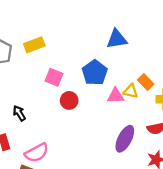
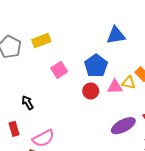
pink square: (54, 77) -> (59, 70), turned 35
red circle: (69, 100) -> (91, 91), moved
purple ellipse: (125, 139) -> (123, 126), turned 35

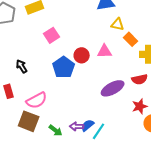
blue pentagon: (96, 66) -> (64, 67), moved
yellow triangle: (129, 83) -> (118, 24), moved

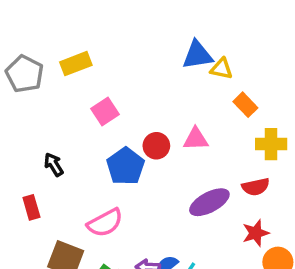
yellow triangle: (118, 24) -> (221, 69), moved
orange rectangle: (131, 39) -> (245, 105), moved
pink semicircle: (37, 100) -> (105, 223), moved

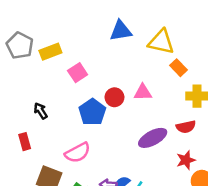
blue triangle: (197, 55) -> (121, 31), moved
yellow rectangle: (76, 64) -> (50, 52), moved
yellow triangle: (221, 69) -> (161, 42), size x1.6

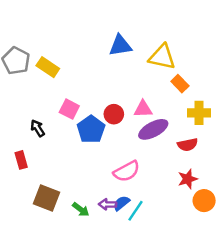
yellow rectangle: (50, 52) -> (48, 67), turned 55
pink square: (78, 73) -> (69, 109), moved, turned -30
purple ellipse: (153, 138) -> (153, 129), moved
pink semicircle: (78, 153) -> (127, 171), moved

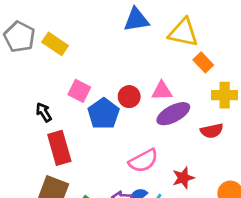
red rectangle: (21, 160) -> (59, 148), moved, size x1.6
red star: (188, 179) -> (183, 178), moved

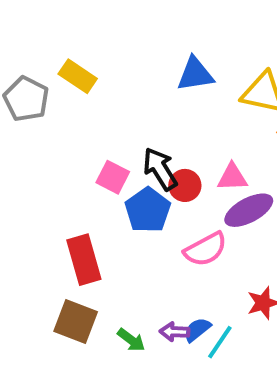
yellow rectangle: (55, 44) -> (78, 76), moved
black arrow: (44, 112) -> (160, 169), moved, size x1.5
pink semicircle: (143, 161) -> (205, 249), moved

